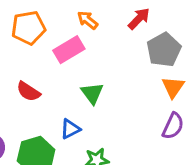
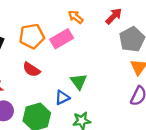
orange pentagon: (28, 28) -> (32, 36), moved
green triangle: (92, 93) -> (79, 82), moved

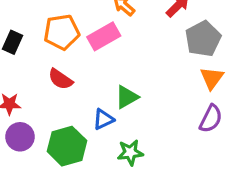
green triangle: (79, 82) -> (127, 97), turned 36

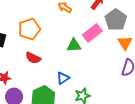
pink rectangle: (104, 36) -> (92, 33), moved
green triangle: (127, 97) -> (74, 45), moved, turned 35

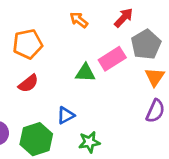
red semicircle: (33, 58) -> (28, 83), turned -70

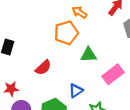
orange pentagon: (28, 44) -> (66, 33), moved
pink rectangle: (112, 59) -> (113, 74), moved

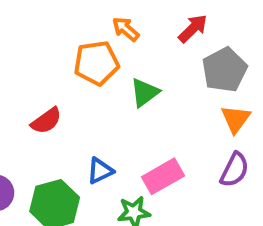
green triangle: (89, 55) -> (145, 92), moved, turned -42
pink rectangle: (113, 74) -> (163, 176), moved

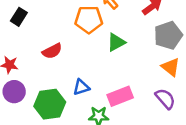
orange triangle: (236, 119) -> (171, 67), turned -36
purple semicircle: (234, 170) -> (165, 99), turned -75

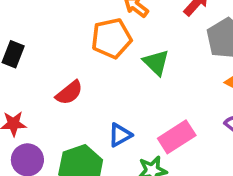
green triangle: (116, 42) -> (156, 63), turned -36

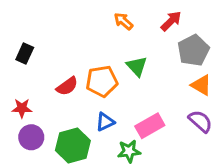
orange pentagon: (111, 38) -> (102, 81), moved

